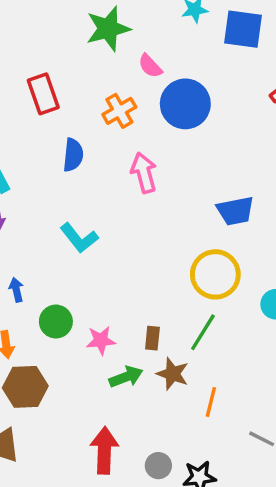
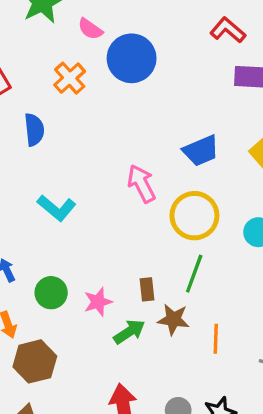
pink arrow: (144, 173) -> (141, 184), moved

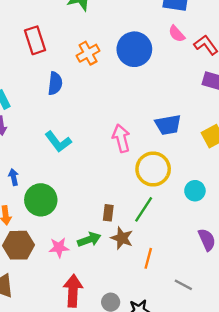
pink semicircle: (90, 29) -> (177, 34), moved
green circle: (51, 293) -> (41, 200), size x1.4
pink star: (98, 302) -> (59, 247), moved

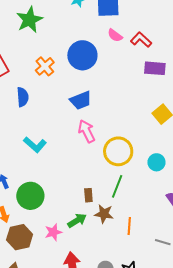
blue trapezoid: (168, 125) -> (81, 100), moved

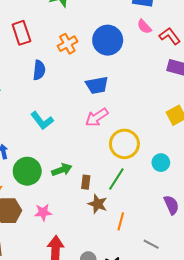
pink arrow: (87, 131) -> (97, 117), turned -110
green arrow: (77, 221) -> (62, 170), moved

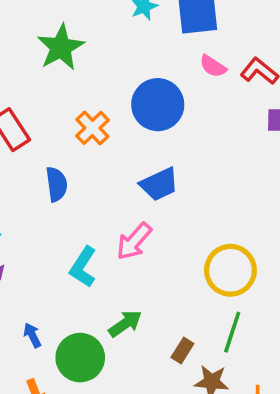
pink arrow: (97, 117) -> (134, 241), moved
cyan L-shape: (42, 121) -> (83, 267), turned 85
green arrow: (62, 170) -> (125, 324), moved
brown rectangle: (86, 182) -> (182, 351), turned 40

